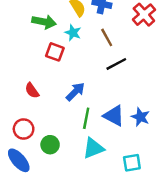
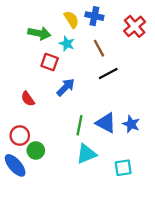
blue arrow: (75, 92) -> (66, 87), moved
green circle: (50, 145) -> (36, 150), moved

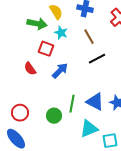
yellow semicircle: (71, 20) -> (56, 12), moved
red semicircle: (28, 99) -> (30, 69), moved
green circle: (36, 150) -> (54, 116), moved
cyan triangle: (86, 154) -> (89, 129), moved

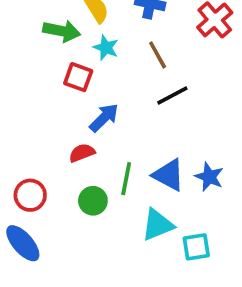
red semicircle: (30, 69) -> (82, 153), moved, turned 104

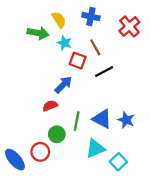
red square: (78, 77) -> (78, 61), moved
red circle: (30, 195) -> (40, 152), moved
cyan square: (196, 247) -> (118, 162), turned -35

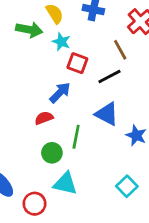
brown line: (95, 47) -> (120, 50), moved
blue triangle: (102, 119) -> (107, 114), moved
cyan triangle: (95, 149) -> (65, 184), moved, turned 35
red circle: (40, 152) -> (35, 204), moved

